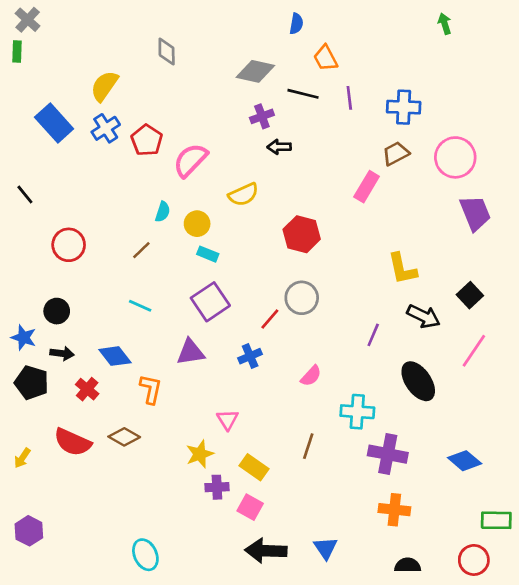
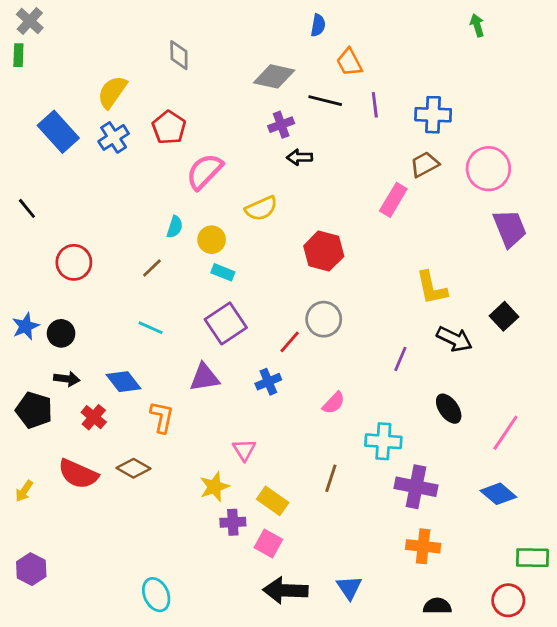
red pentagon: (147, 140) -> (169, 128), moved
blue star: (24, 338) -> (26, 326), moved, turned 30
pink line: (474, 351) -> (505, 433), moved
black ellipse: (418, 381) -> (449, 409), size x0.7

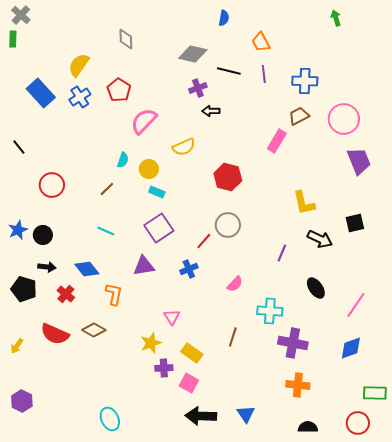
orange trapezoid: (349, 62) -> (261, 42), moved
black square: (504, 316) -> (355, 223), turned 30
blue diamond: (498, 494) -> (351, 348), turned -60

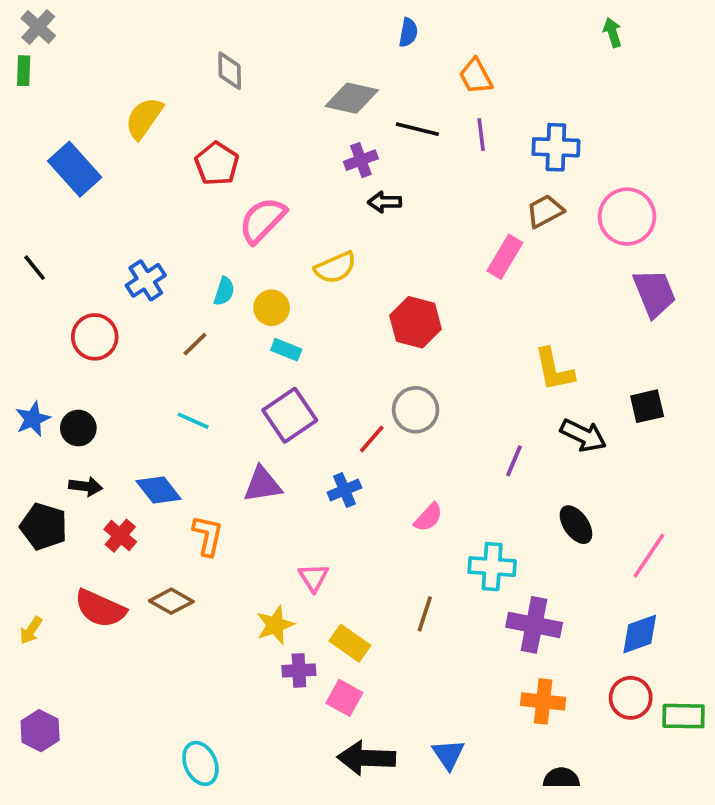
blue cross: (80, 97) -> (146, 280), moved
red circle: (358, 423) -> (631, 698), moved

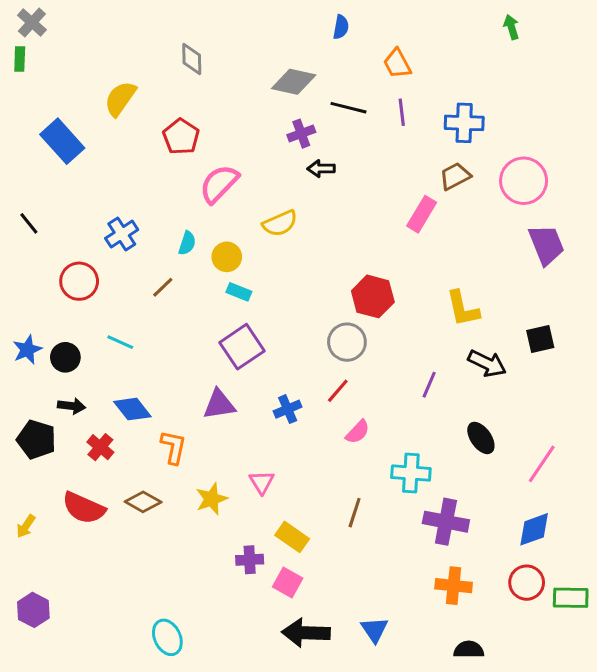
red hexagon: (416, 322) -> (373, 296), moved
cyan line: (193, 421) -> (120, 342), moved
red line: (372, 439) -> (338, 391), moved
yellow star: (275, 625) -> (212, 499), moved

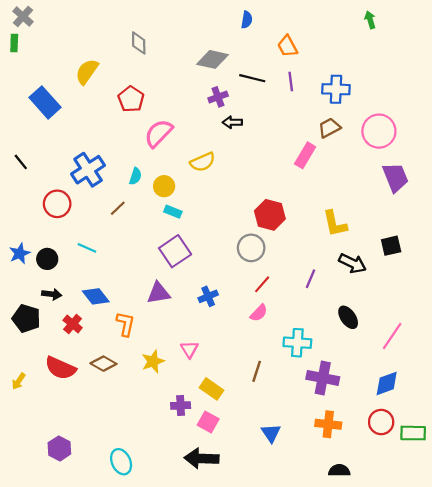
blue cross: (122, 234) -> (88, 170), size x1.4
red line: (338, 391) -> (262, 284), moved
purple hexagon: (33, 610) -> (59, 448), moved
blue triangle: (374, 630) -> (271, 433), moved
black arrow: (306, 633) -> (202, 458), moved

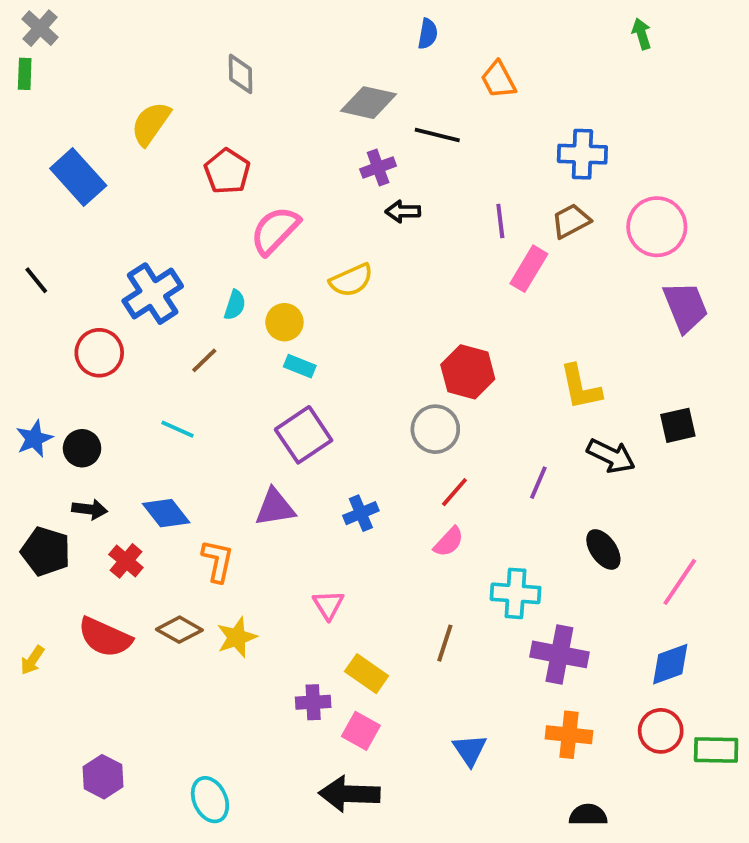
purple line: (291, 82) -> (500, 221), moved
cyan line: (87, 248) -> (178, 429), moved
yellow star: (153, 361) -> (237, 637), moved

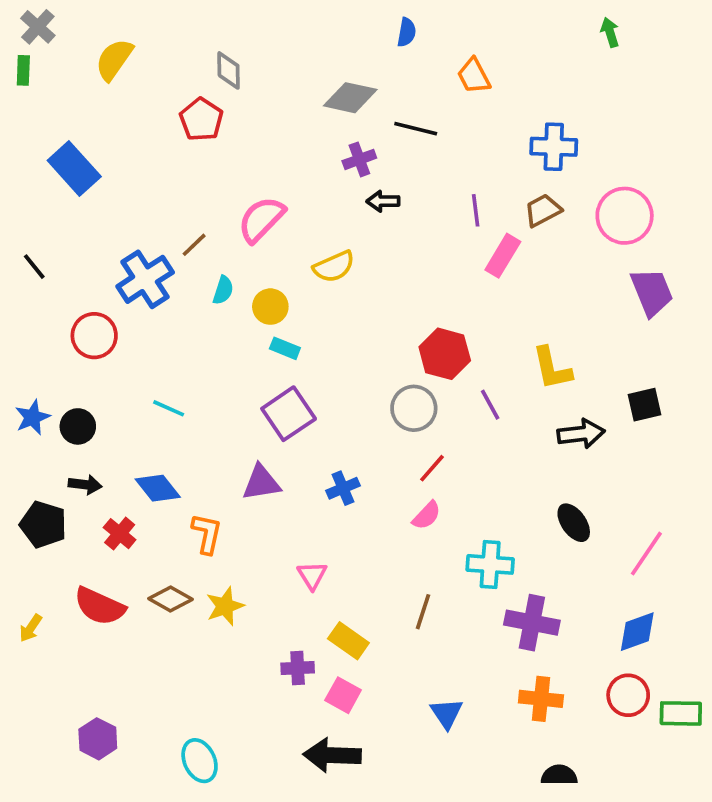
yellow semicircle: (151, 124) -> (114, 60), moved
red pentagon: (227, 171) -> (201, 119), moved
brown line: (204, 360) -> (194, 245), moved
black arrow: (611, 456) -> (581, 434), turned -33
purple line: (538, 483) -> (490, 405), moved, turned -52

